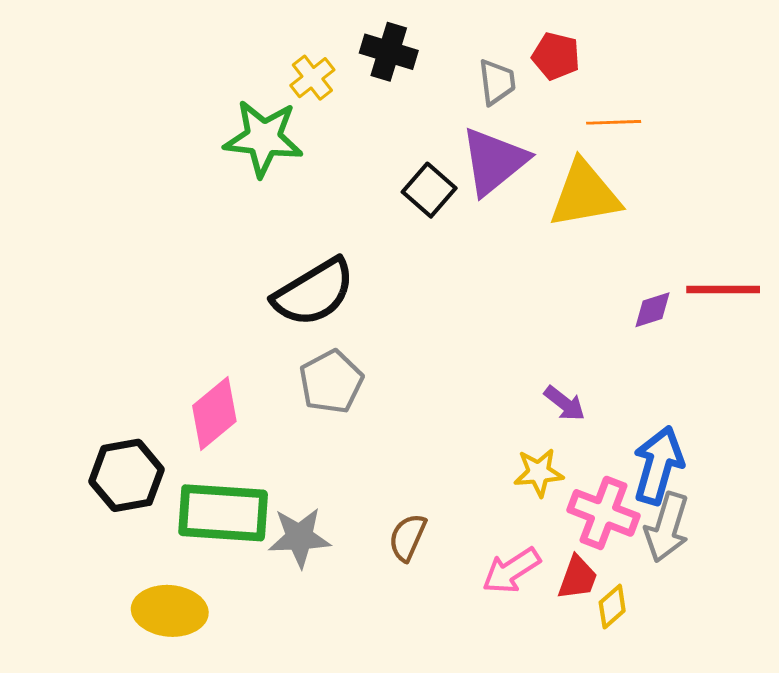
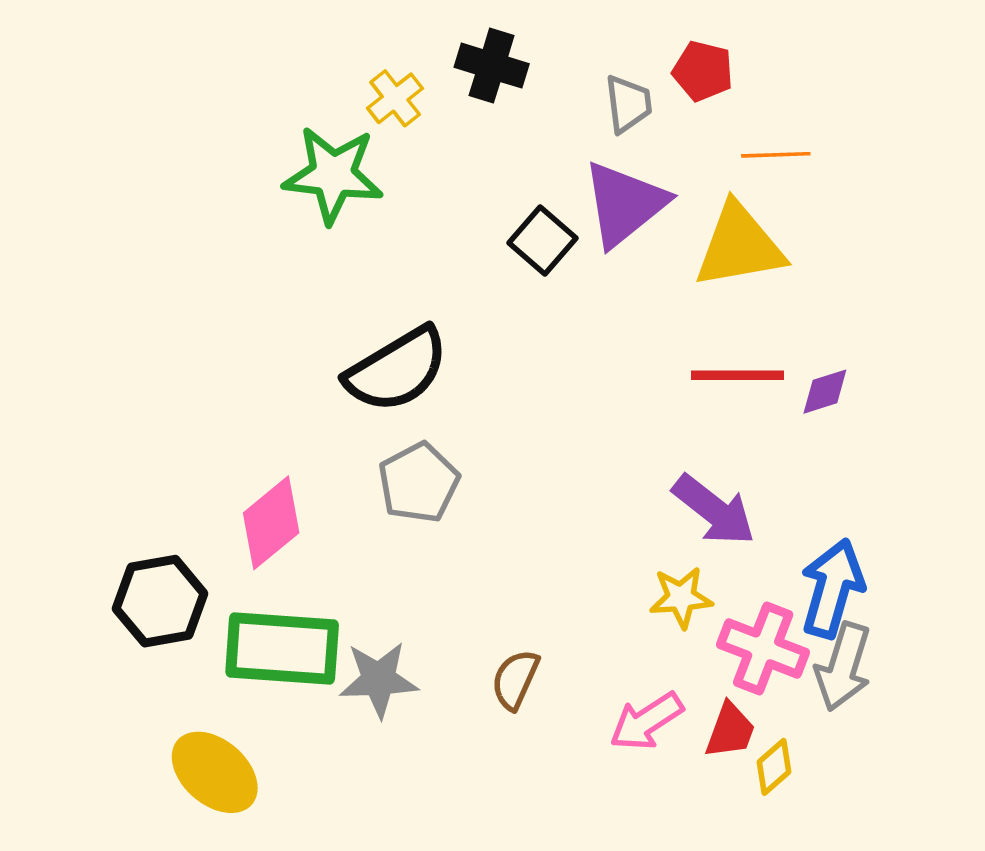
red line: (723, 290) -> (738, 375), moved
purple arrow: (565, 403) -> (714, 510), size x1.6
yellow ellipse: (170, 611) -> (215, 772), turned 36

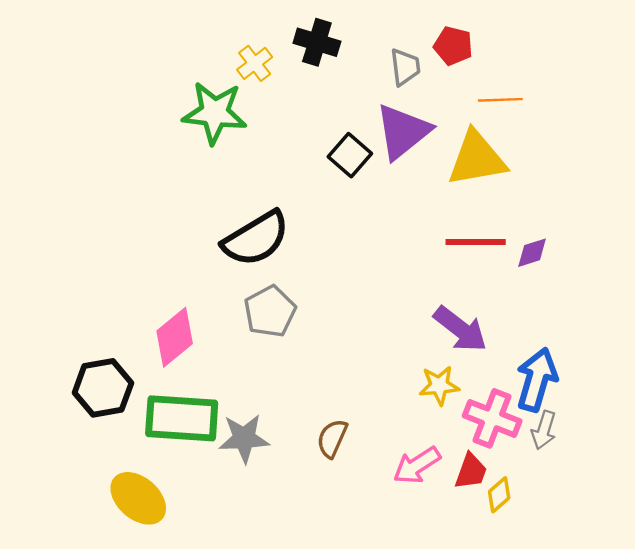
gray arrow: (843, 667) -> (544, 430), size x0.7

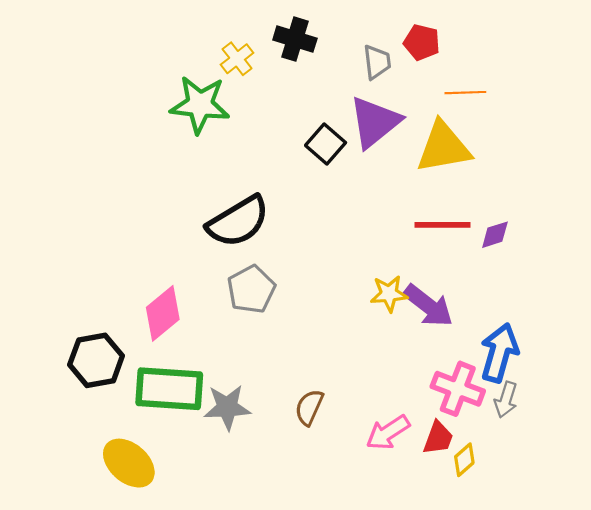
yellow star: (439, 385) -> (389, 294), moved

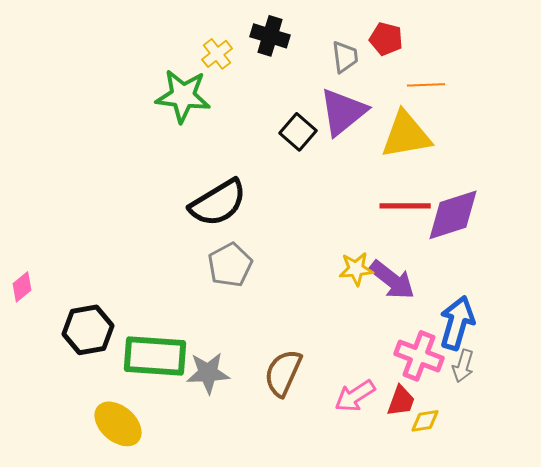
purple diamond: (495, 235) -> (453, 215), size x2.0
pink diamond: (163, 313) -> (22, 287), moved, size x0.6
brown semicircle: (309, 407) -> (283, 373), size x1.4
yellow diamond: (464, 460) -> (425, 421), turned 32

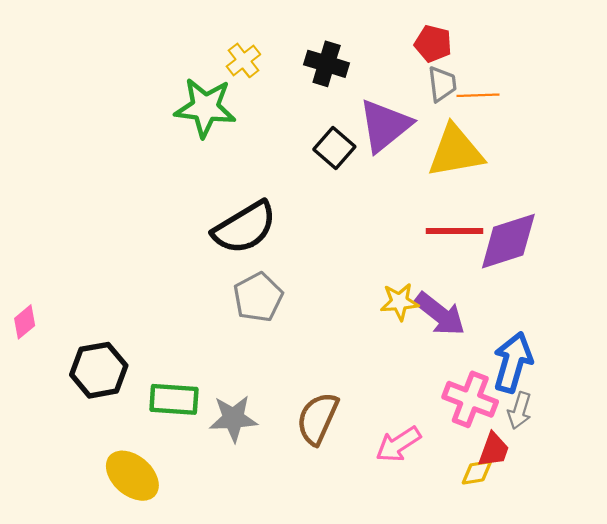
black cross: (270, 36) -> (327, 64), moved
gray trapezoid: (345, 57) -> (442, 84), moved
green rectangle: (155, 356) -> (174, 399), size x0.7
red trapezoid: (401, 401) -> (494, 450), moved

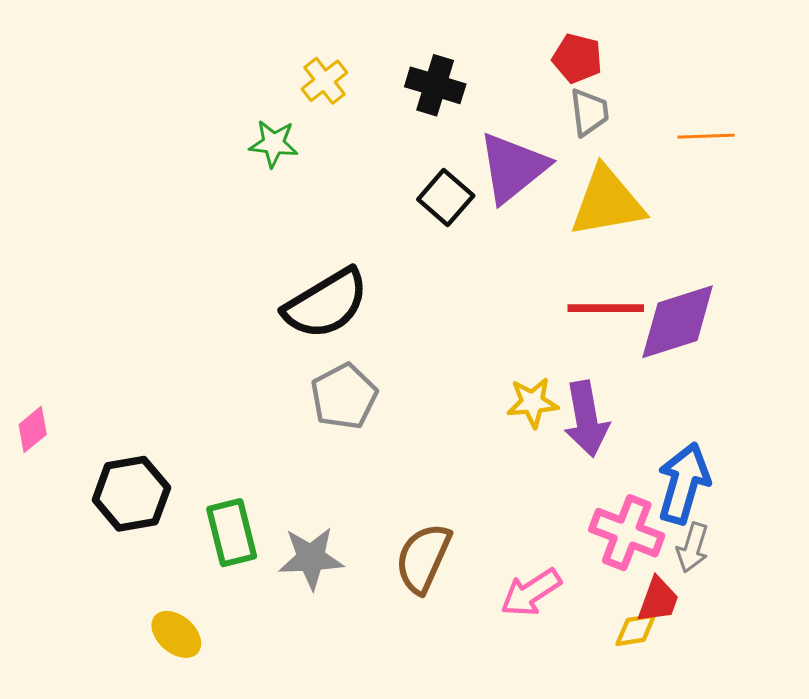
orange line: (478, 95) -> (706, 136), moved
green star: (205, 108) -> (274, 144), size x0.6
purple arrow: (440, 314) -> (586, 419), turned 42
green rectangle: (174, 399) -> (232, 533), turned 72
yellow ellipse: (132, 476) -> (176, 634), size x0.7

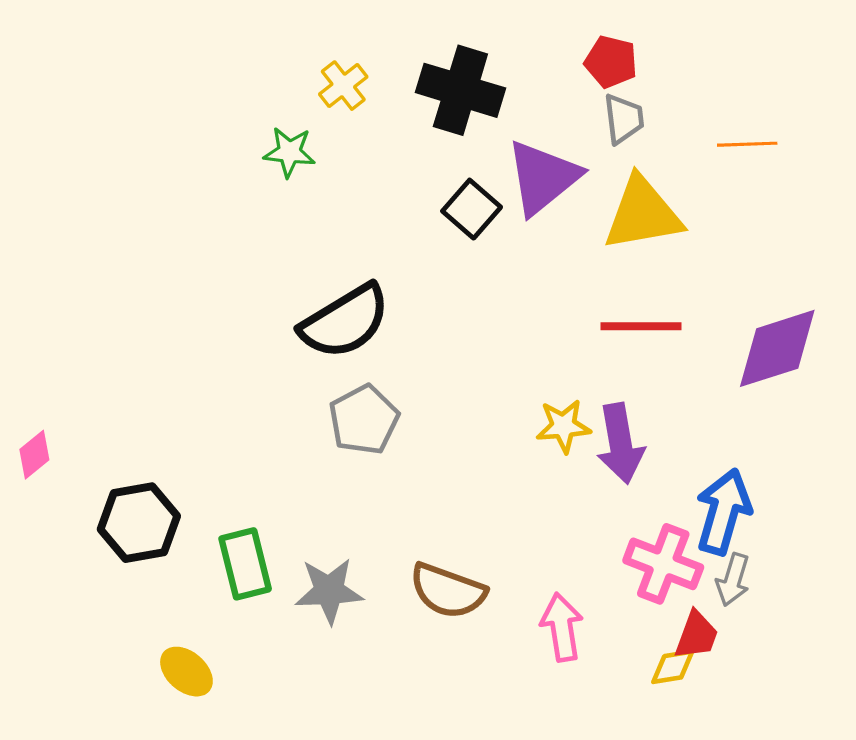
black cross: (435, 85) -> (460, 90), size x1.4
purple diamond: (678, 322) -> (777, 348), moved
brown semicircle: (423, 558) -> (448, 591), turned -94
pink arrow: (531, 592) -> (562, 627), turned 114

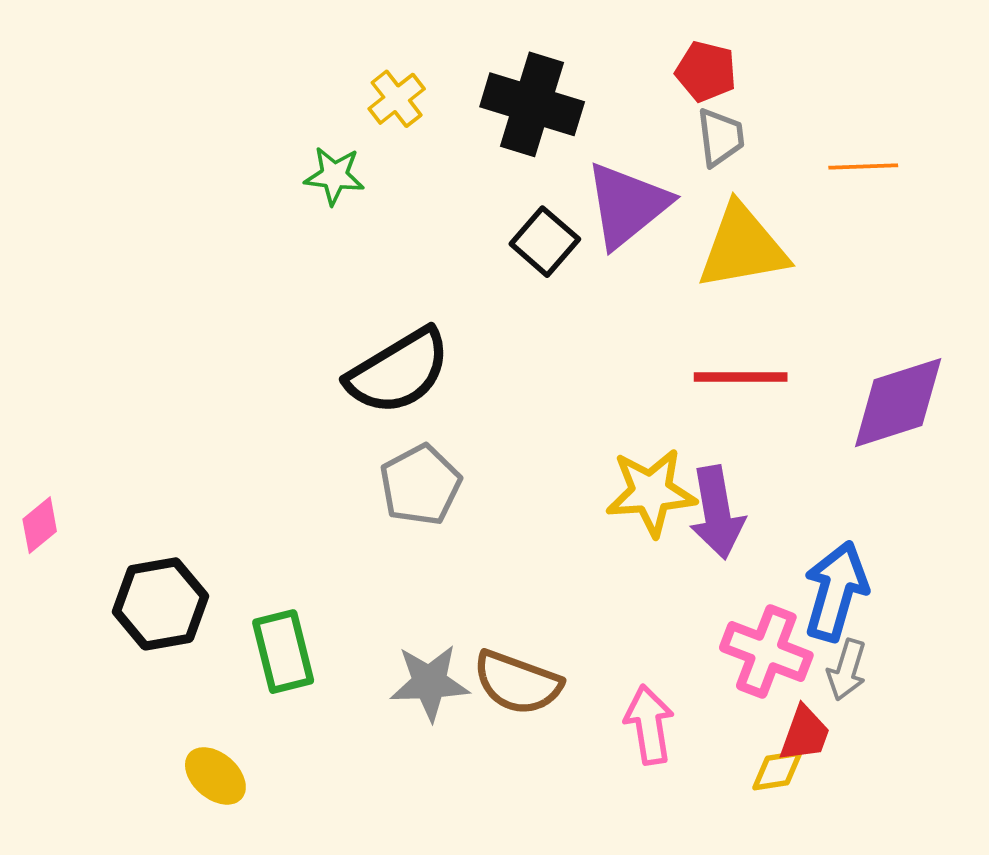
yellow star: (563, 426) -> (651, 492), size x1.4
gray star: (329, 591) -> (430, 683), moved

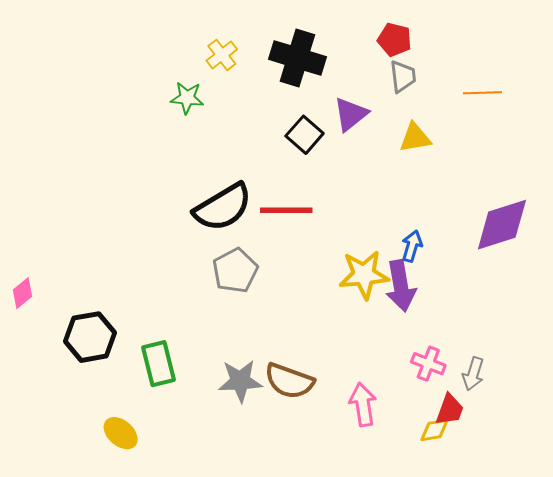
purple triangle: (627, 205) -> (351, 114), size x0.7
yellow triangle: (742, 247) -> (415, 138), size x0.6
red line: (741, 377) -> (286, 210), moved
blue arrow: (836, 591) -> (412, 246), moved, size x0.6
pink cross: (766, 652) -> (428, 364), size x0.7

